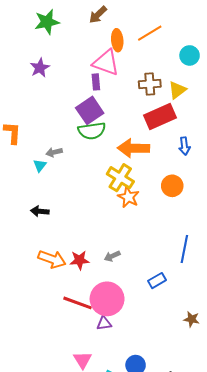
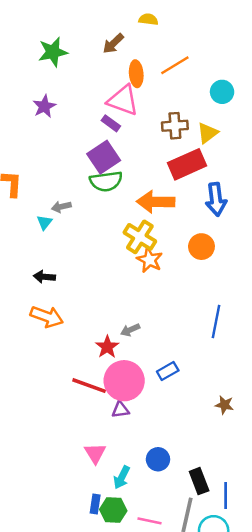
purple rectangle: (96, 82) -> (111, 123), turned -49
blue arrow: (184, 146) -> (216, 199), size x1.5
orange arrow: (52, 259) -> (47, 317), moved
red star: (80, 260) -> (107, 347), moved, turned -30
blue rectangle: (157, 281) -> (168, 371), moved

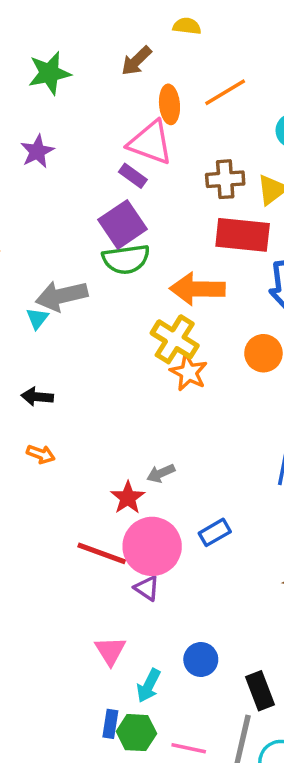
red rectangle: (187, 164) -> (243, 235), turned 30
gray arrow: (61, 207) -> (62, 296), size x1.8
orange arrow: (47, 317) -> (41, 454), size x0.6
purple triangle: (121, 410) -> (147, 588), turned 42

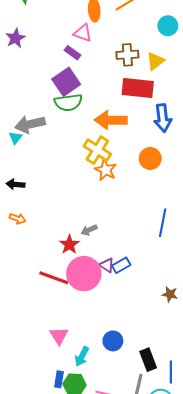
pink triangle: (150, 143) -> (83, 33), size x0.7
purple triangle: (147, 588) -> (107, 265), moved

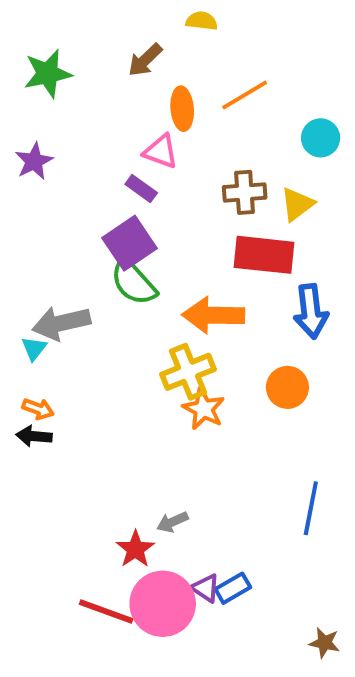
green semicircle: (68, 102) -> (133, 282), turned 56
yellow cross: (97, 150) -> (188, 372), turned 36
orange arrow: (18, 219) -> (38, 409), moved

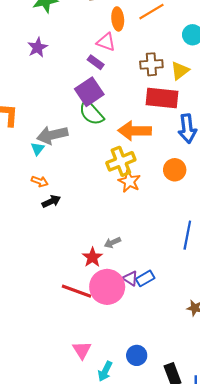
black arrow: (34, 436) -> (51, 201), moved, turned 150

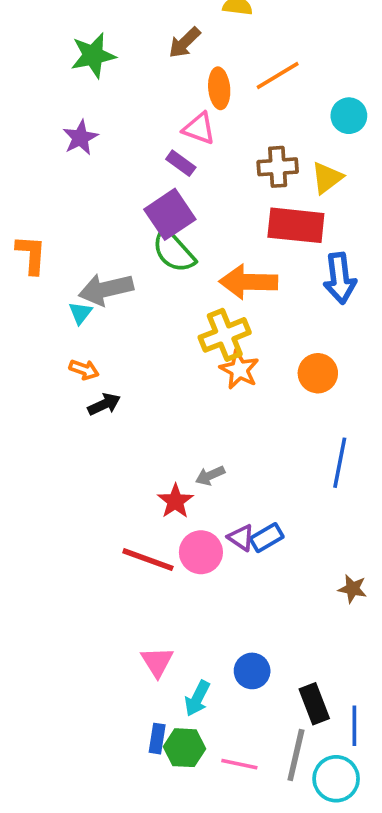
orange circle: (175, 170) -> (318, 373), moved
pink circle: (107, 287) -> (201, 552), size x0.7

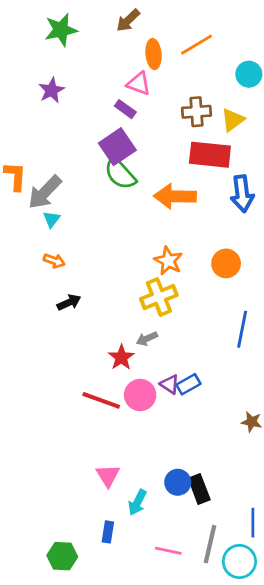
gray arrow: (106, 289) -> (45, 192), moved, turned -33
yellow cross: (225, 335) -> (159, 297), moved
black arrow: (104, 404) -> (69, 302), moved
black rectangle: (314, 704) -> (199, 489), moved
green hexagon: (184, 748) -> (62, 556), moved

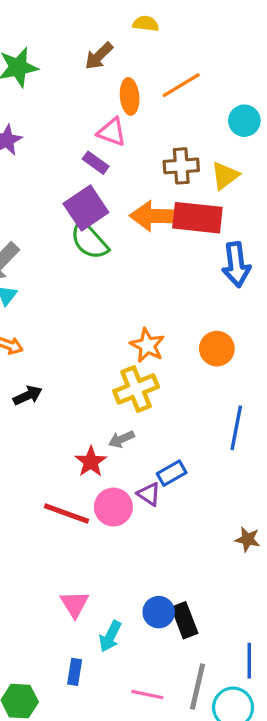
orange arrow: (175, 196) -> (155, 216), moved
blue rectangle: (188, 384) -> (172, 473), moved

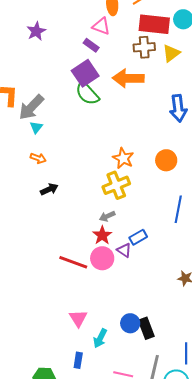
red rectangle: (197, 218) -> (154, 24), moved
red star: (91, 462) -> (102, 235), moved

